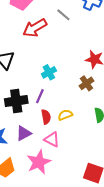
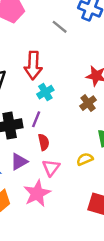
red arrow: (35, 28) -> (33, 65), moved, turned -55
yellow semicircle: (65, 115) -> (85, 159), moved
pink triangle: (52, 140) -> (51, 168), turned 42

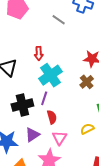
red arrow: (33, 65) -> (39, 53), size x0.6
cyan cross: (45, 92) -> (50, 75), size x1.6

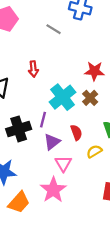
cyan cross: (50, 75) -> (63, 97), moved
red semicircle: (52, 117) -> (76, 132), moved
purple triangle: (32, 135) -> (52, 142), moved

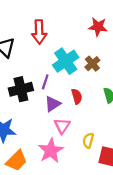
red arrow: (33, 69) -> (39, 32), size x1.5
red star: (94, 71) -> (98, 27), moved
yellow semicircle: (94, 151) -> (88, 141), moved, turned -48

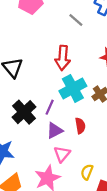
red arrow: (39, 32) -> (63, 58), moved
black cross: (21, 89) -> (24, 112), turned -35

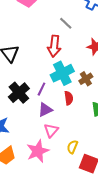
gray line: (76, 20) -> (66, 23), moved
red semicircle: (80, 126) -> (69, 98), moved

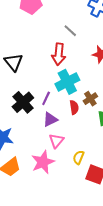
brown cross: (86, 79) -> (90, 99), moved

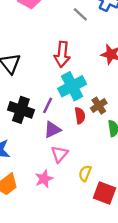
gray line: (70, 31) -> (80, 14), moved
black cross: (23, 102) -> (21, 110), turned -30
pink star: (43, 162) -> (44, 179), size x0.7

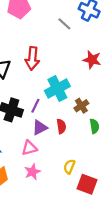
red arrow: (62, 54) -> (32, 58), moved
red semicircle: (80, 116) -> (61, 126), moved
pink triangle: (59, 154) -> (29, 148), moved, turned 35

